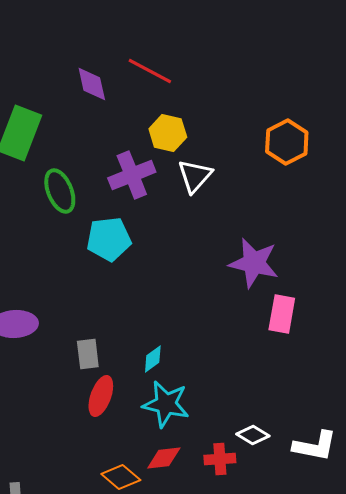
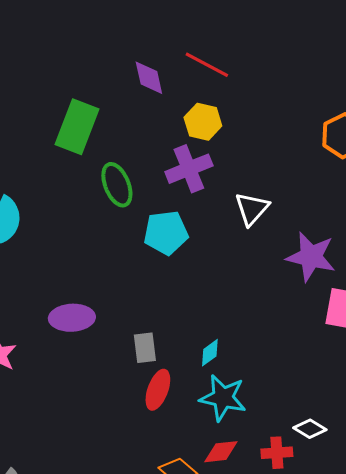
yellow hexagon: (168, 133) -> (203, 122), moved
white triangle: (195, 176) -> (252, 209), moved

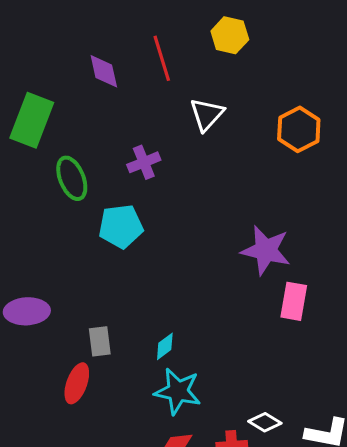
red line: (207, 65) -> (162, 58), turned 45
yellow hexagon: (203, 122) -> (230, 35), moved
purple cross: (189, 169) -> (144, 162), size x0.7
white triangle: (252, 209) -> (207, 114), moved
red ellipse: (158, 390) -> (77, 383), moved

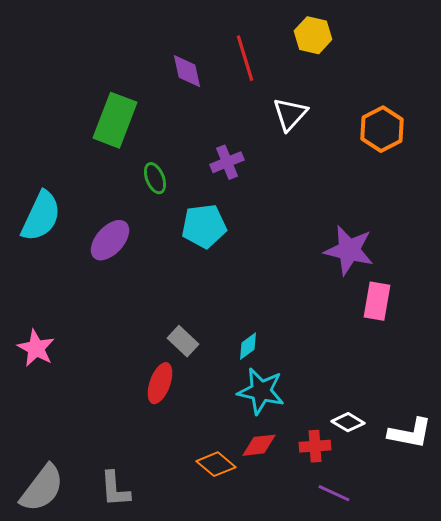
green ellipse: (72, 178) -> (155, 178), size x0.7
purple ellipse: (27, 311) -> (110, 240), moved, turned -45
gray rectangle: (100, 341) -> (183, 341), turned -40

